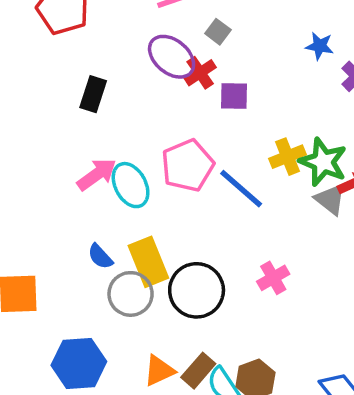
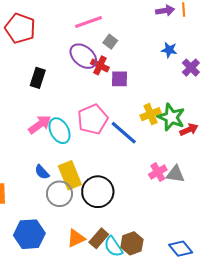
red cross: (200, 73) -> (100, 65), turned -30
gray triangle: (330, 199) -> (175, 174), moved, turned -30
pink cross: (273, 278) -> (158, 172), moved

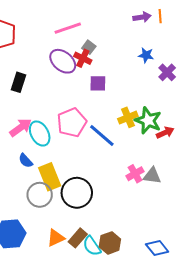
red cross: (100, 65) -> (83, 58), moved
blue semicircle: (42, 172) -> (26, 161), moved

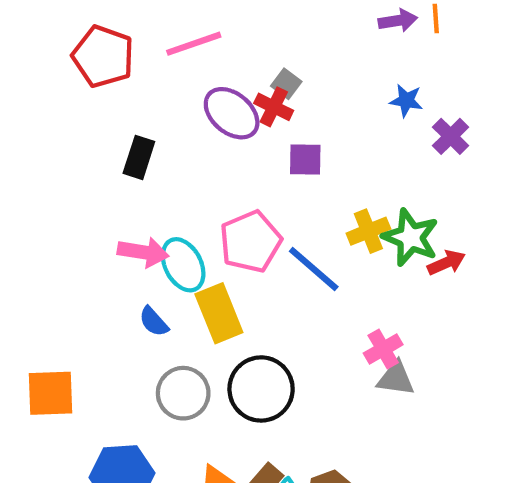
pink line: (68, 28) -> (194, 44), moved
pink arrow: (21, 128) -> (143, 252), turned 45
gray triangle: (152, 176) -> (396, 378), moved
yellow rectangle: (50, 177) -> (219, 313), moved

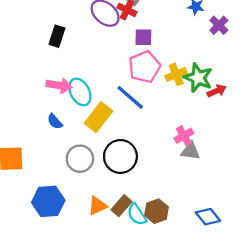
pink pentagon: (251, 242) -> (144, 67), moved
blue line: (314, 269) -> (130, 97), moved
yellow rectangle: (219, 313) -> (99, 117), turned 60
blue semicircle: (154, 322) -> (55, 121), moved

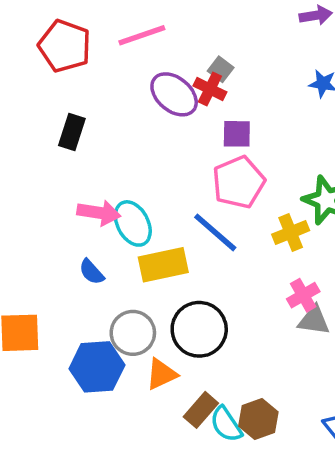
black rectangle: (57, 36) -> (72, 132), moved
yellow cross: (176, 74) -> (291, 232), moved
yellow rectangle: (99, 117) -> (163, 265), turned 40
blue hexagon: (48, 201) -> (97, 367), moved
orange triangle: (97, 206) -> (162, 374), moved

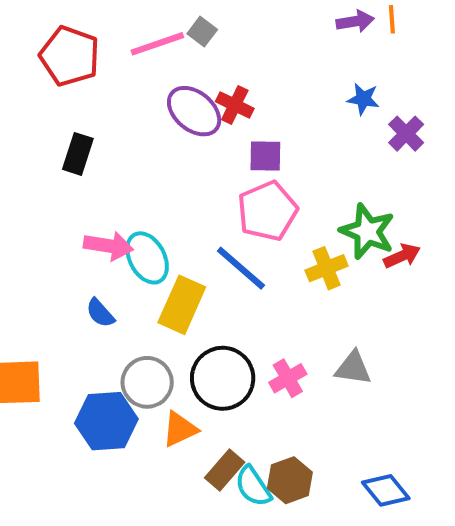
gray square: (221, 69) -> (202, 32), moved
yellow rectangle: (163, 265) -> (182, 305), turned -54
pink cross: (303, 295) -> (288, 378), moved

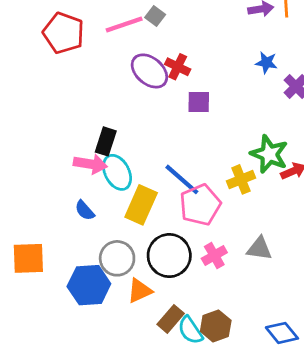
black rectangle: (78, 154) -> (106, 141), moved
pink pentagon: (267, 211) -> (200, 205), moved

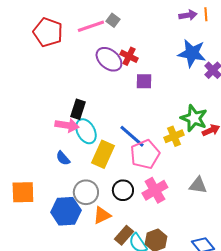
blue star: (266, 63) -> (192, 53), size x1.8
gray triangle: (259, 248) -> (198, 185), moved
black circle: (169, 256) -> (123, 190), size x0.7
pink cross: (214, 256) -> (155, 190), size x1.4

